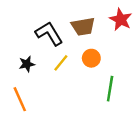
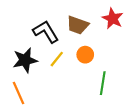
brown trapezoid: (83, 27) -> (78, 25), turned 30
black star: (27, 64) -> (25, 60), size x1.6

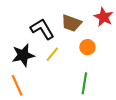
orange circle: (85, 55) -> (87, 47), moved
green line: (103, 83) -> (84, 83), moved

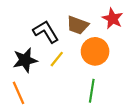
orange circle: (87, 47) -> (95, 51), size x1.6

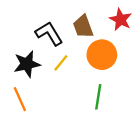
brown trapezoid: (78, 25) -> (83, 27), turned 50

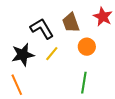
orange circle: (102, 55) -> (87, 47), size x0.7

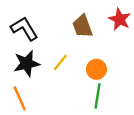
black L-shape: (42, 29) -> (24, 29), moved
orange circle: (87, 47) -> (96, 69), moved

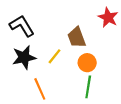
brown trapezoid: (82, 26) -> (77, 37), moved
orange line: (20, 98) -> (40, 89), moved

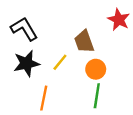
orange line: (40, 89) -> (44, 98), turned 35

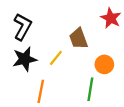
black L-shape: (24, 29) -> (22, 27), turned 60
orange circle: (96, 69) -> (104, 64), moved

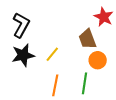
brown trapezoid: (78, 39) -> (88, 39), moved
orange line: (41, 91) -> (55, 85), moved

